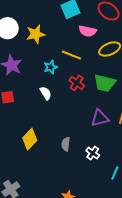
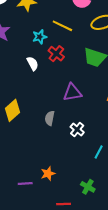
red cross: (77, 83) -> (56, 54), moved
purple triangle: (100, 118) -> (72, 93), moved

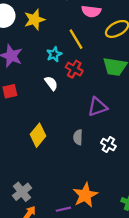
yellow line: (62, 26) -> (76, 39), turned 42
orange star: (48, 174) -> (85, 195), size x1.6

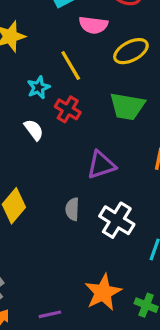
white cross: (108, 144) -> (117, 220), size x1.5
orange star: (85, 195) -> (103, 292), moved

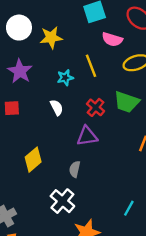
red cross: (68, 109) -> (96, 107), moved
purple triangle: (101, 165) -> (87, 136), moved
white cross: (117, 220) -> (62, 201), moved

